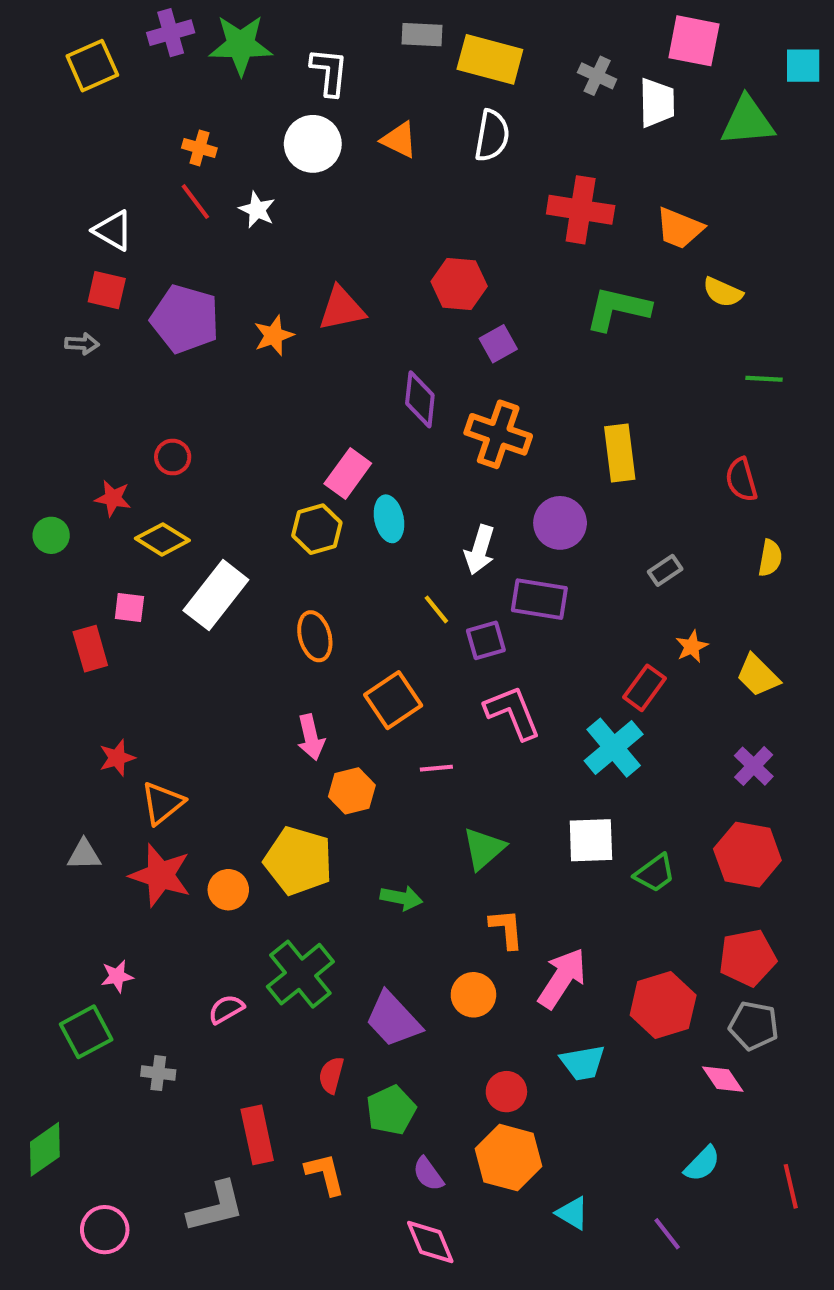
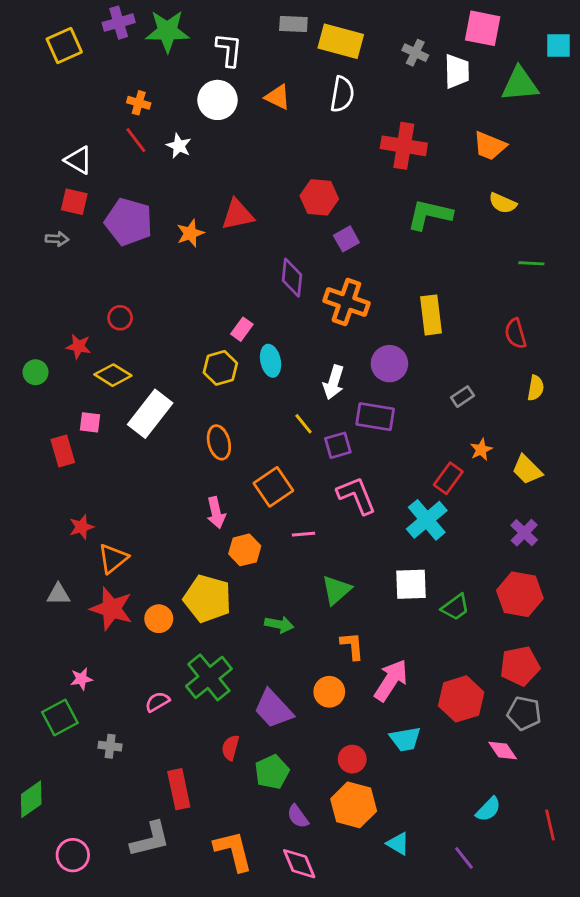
orange trapezoid: (680, 228) -> (490, 146), moved
pink rectangle: (348, 474) -> (242, 329), size x0.7
orange L-shape: (325, 1174) -> (233, 851), moved, size x1.4

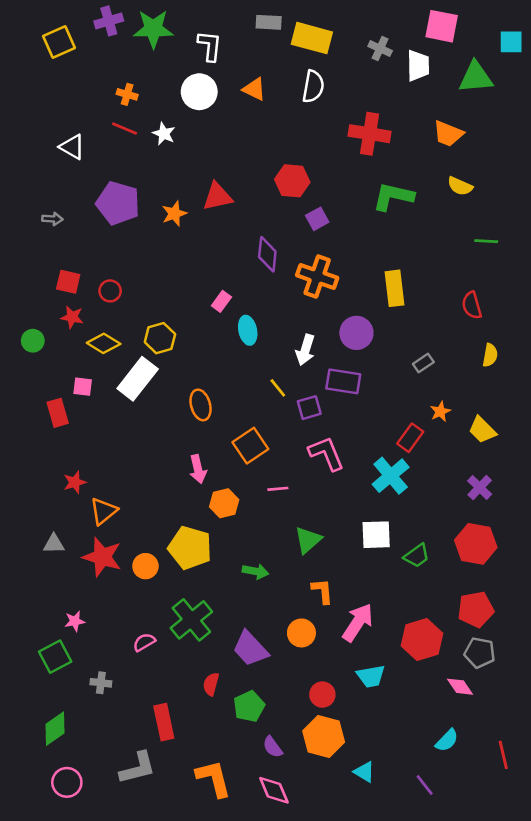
red line: (136, 140) -> (125, 128), turned -30
red square: (74, 202) -> (68, 282), moved
yellow hexagon: (220, 368) -> (160, 338), moved
green diamond: (31, 799) -> (55, 729), moved

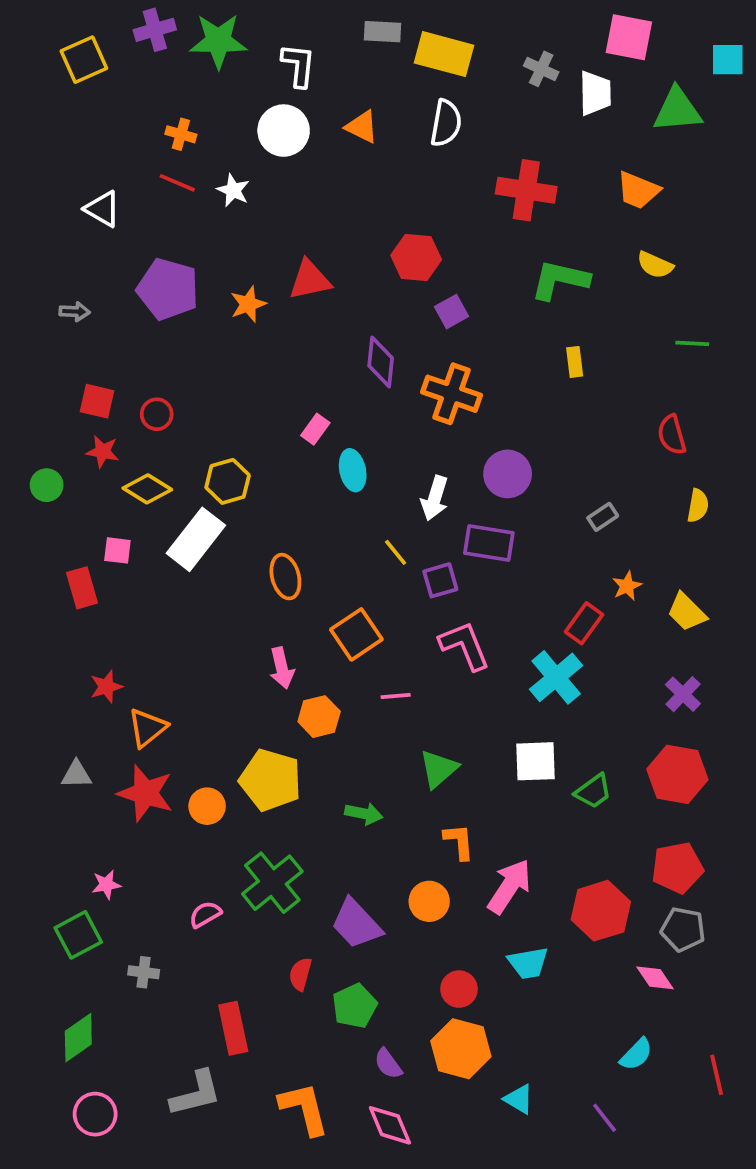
yellow rectangle: (394, 288) -> (575, 362), moved, size x0.6

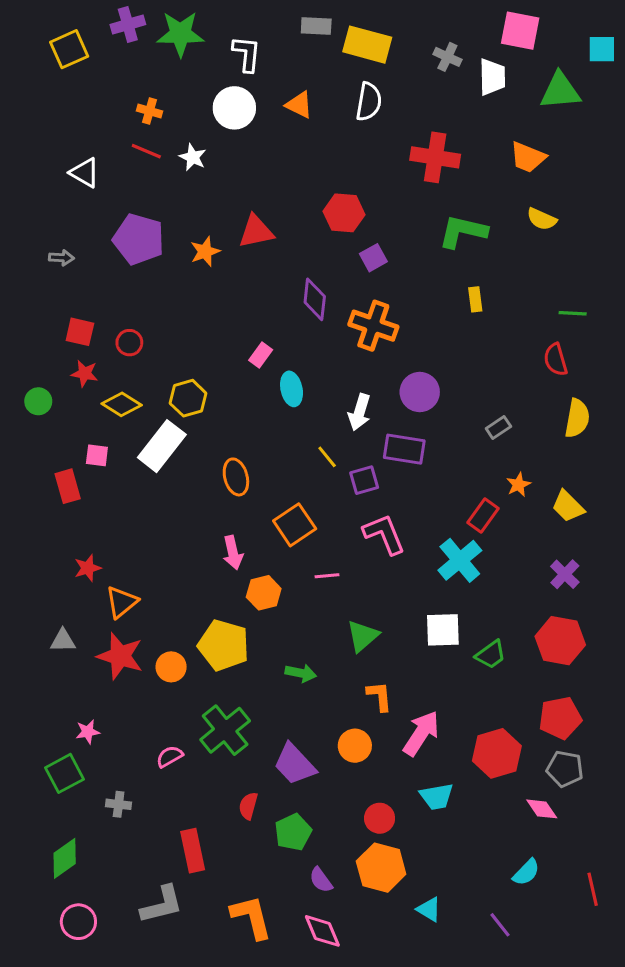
green line: (692, 343) -> (573, 313), moved
yellow semicircle: (698, 506) -> (577, 418), size x1.4

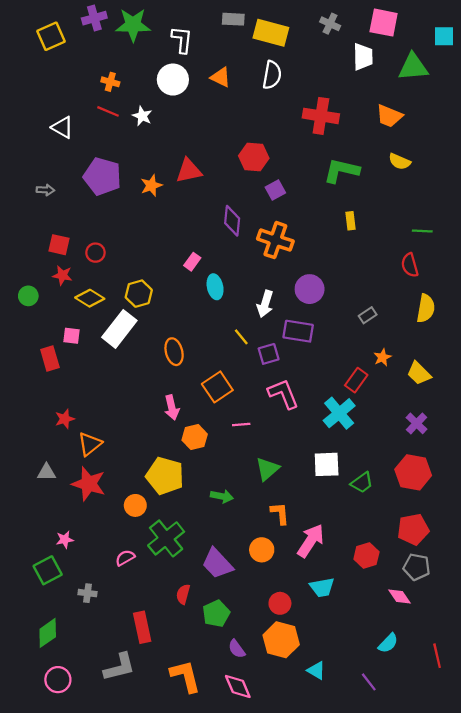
gray cross: (447, 57) -> (330, 24), moved
orange circle: (171, 667) -> (135, 505), moved
red hexagon: (497, 753) -> (366, 555), size x0.7

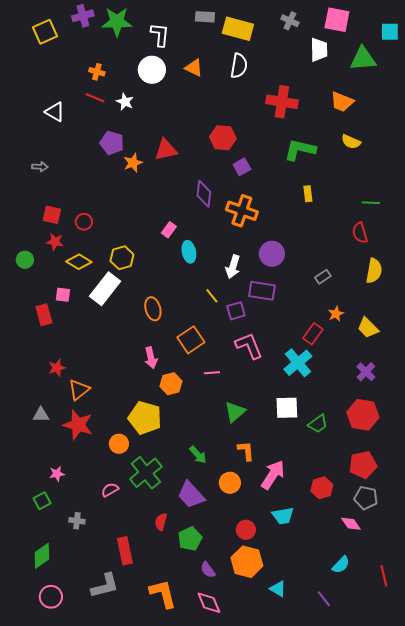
purple pentagon: (102, 176) -> (112, 143), moved, size x0.7
green arrow: (222, 496) -> (198, 455), moved, turned 36
green square: (48, 570) -> (42, 501), size x0.7

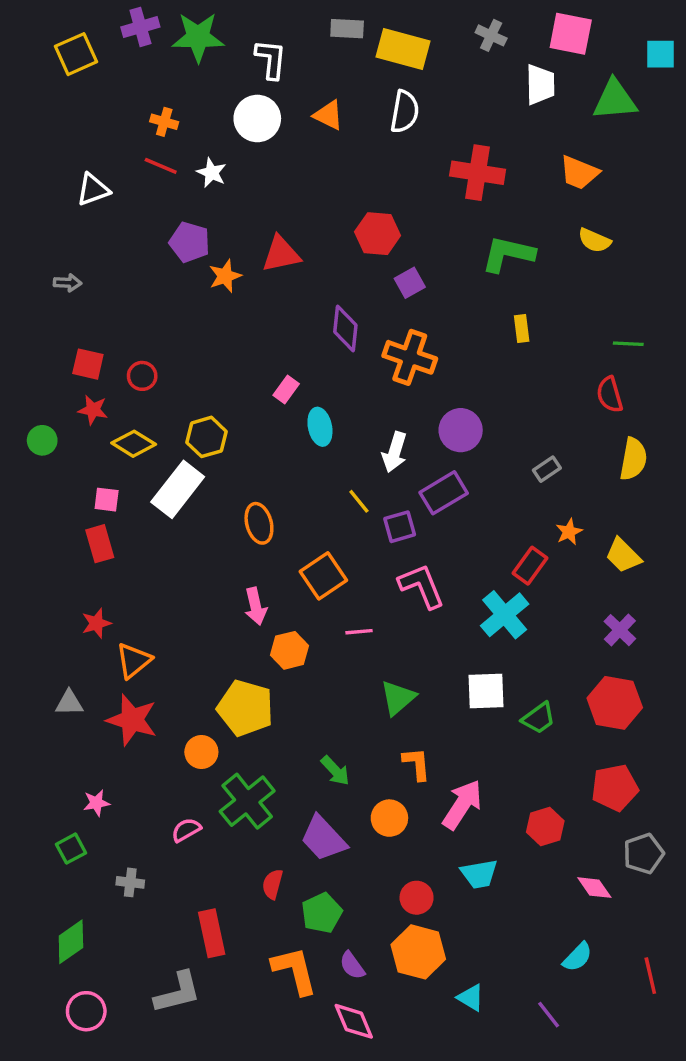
white triangle: (55, 112) -> (93, 190), turned -50
purple rectangle: (262, 291) -> (444, 493), turned -40
red rectangle: (44, 315) -> (100, 544), moved
gray pentagon: (366, 498) -> (644, 854), moved, turned -30
orange L-shape: (163, 594) -> (295, 971), moved

